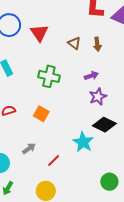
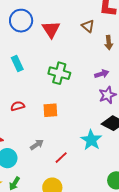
brown triangle: (74, 43) -> (88, 26), moved
orange square: (41, 114) -> (50, 110), turned -35

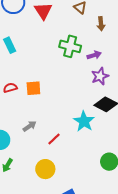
green cross: (59, 73) -> (70, 46), moved
orange square: (50, 110) -> (33, 88), moved

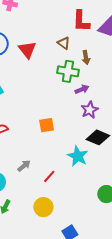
green cross: (70, 46) -> (68, 71), moved
orange square: (33, 88) -> (47, 125), moved

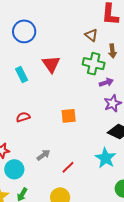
red triangle: (27, 50) -> (51, 64), moved
cyan star: (78, 156) -> (106, 158), moved

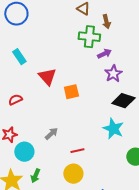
red triangle: (51, 64) -> (47, 77), moved
red semicircle: (23, 117) -> (15, 100), moved
red line: (68, 167) -> (77, 151), moved, turned 40

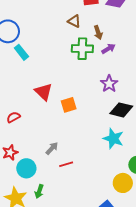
purple arrow: (104, 54) -> (108, 49), moved
cyan rectangle: (19, 57) -> (21, 52), moved
red line: (77, 151) -> (66, 164), moved
yellow circle: (73, 174) -> (123, 183), moved

